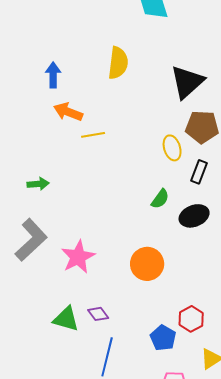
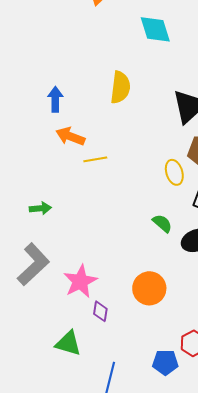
green semicircle: (160, 199) -> (162, 223), turned -85
purple diamond: (98, 314) -> (100, 311), moved, turned 45
blue pentagon: (163, 338) -> (165, 362), turned -30

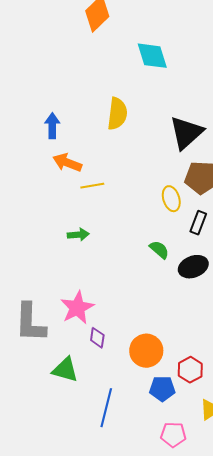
green arrow: (40, 208) -> (78, 235), moved
gray L-shape: (33, 264) -> (30, 323), moved, turned 135
orange circle: (149, 288) -> (146, 351), moved

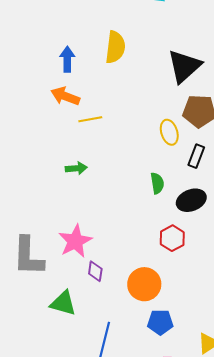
blue arrow: (52, 126) -> (67, 59), moved
green semicircle: (159, 250) -> (157, 183), turned 40
red hexagon: (190, 370) -> (172, 238), moved

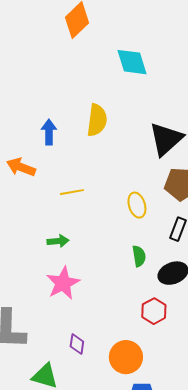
orange arrow: (65, 96) -> (21, 167), moved
yellow ellipse: (169, 132) -> (137, 205), moved
pink star: (75, 241) -> (63, 283), moved

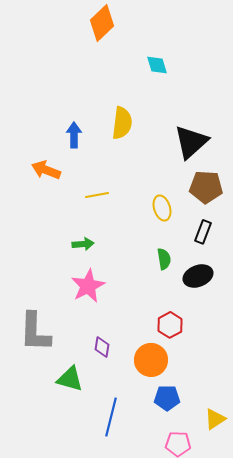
cyan diamond: (132, 62) -> (157, 65), size x0.7
red hexagon: (154, 311) -> (170, 325), moved

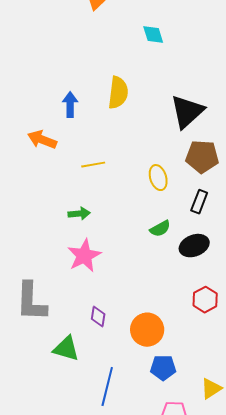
green semicircle: (164, 259) -> (160, 229), turned 70
red hexagon: (170, 325) -> (205, 300), moved

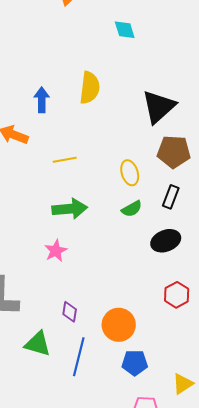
green arrow: (79, 214) -> (70, 209), moved, size x1.6
green semicircle: (160, 229) -> (132, 209), moved
pink star: (84, 256) -> (56, 251), size x0.7
blue line: (107, 387) -> (79, 357), moved

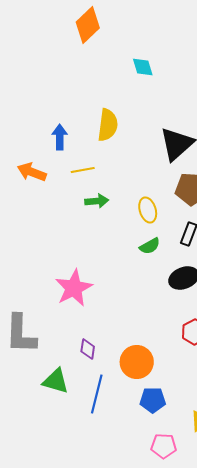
yellow line: (65, 160) -> (83, 170), moved
green arrow: (70, 209) -> (97, 201), moved, size x0.7
pink star: (56, 251) -> (74, 288), size x1.6

